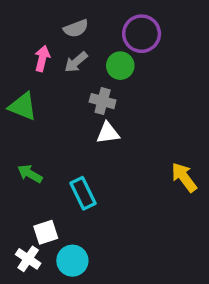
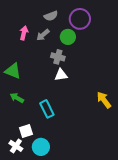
gray semicircle: (76, 28) -> (51, 16), moved
green triangle: (23, 106) -> (13, 71), moved

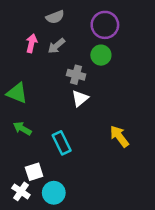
gray semicircle: (51, 16) -> (55, 17), moved
green circle: (68, 37) -> (101, 55), moved
white triangle: (61, 75) -> (80, 98), turned -32
yellow arrow: (104, 100) -> (119, 136), moved

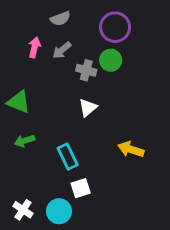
gray cross: (76, 75) -> (86, 70), moved
green arrow: (22, 128) -> (24, 141), turned -48
yellow arrow: (119, 136) -> (131, 149), turned -35
white square: (34, 172) -> (81, 188), moved

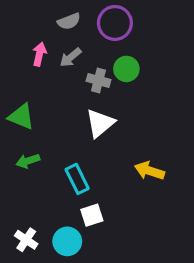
purple circle: (115, 27) -> (115, 23), moved
white triangle: (88, 108) -> (100, 123), size x1.4

